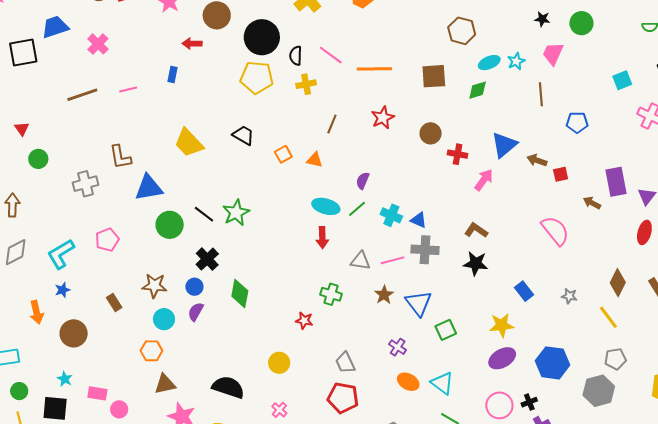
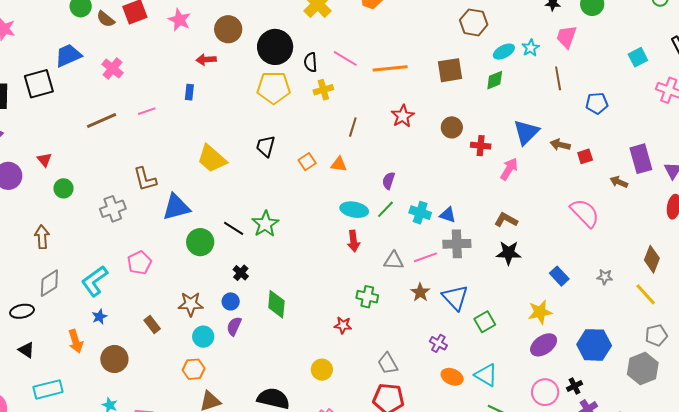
black trapezoid: (243, 135) -> (266, 146), turned -100
black cross: (207, 259) -> (241, 273), size x0.7

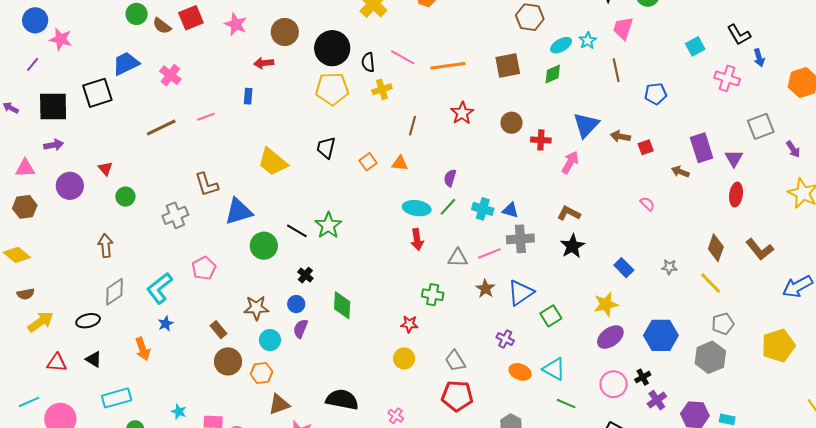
pink semicircle: (585, 213) -> (647, 204), size x0.5
black star: (509, 253) -> (572, 246), turned -30
blue triangle: (455, 298) -> (521, 293), turned 40
brown circle: (114, 359) -> (228, 361), moved
yellow circle: (322, 370) -> (404, 358), moved

